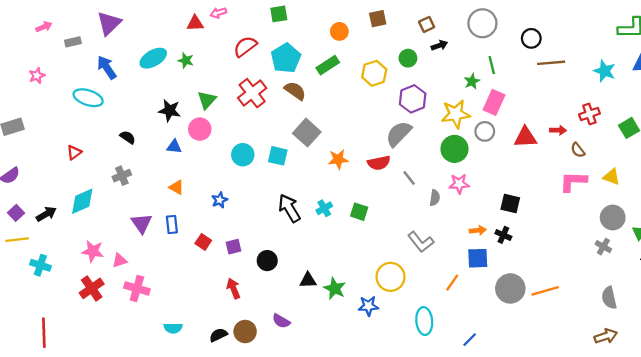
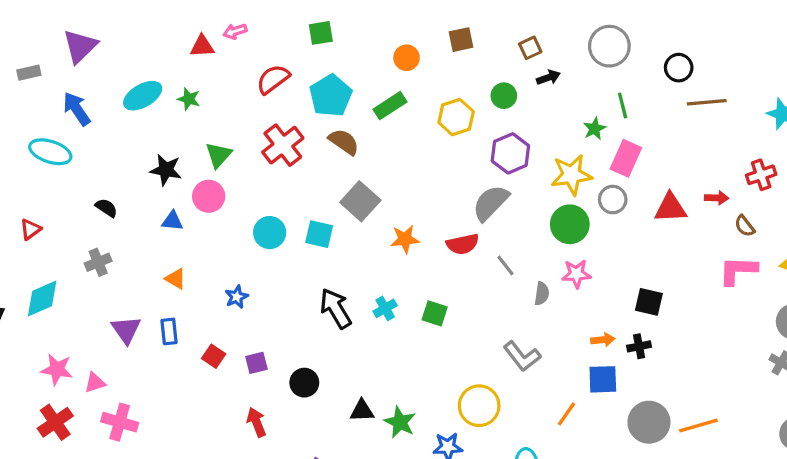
black cross: (503, 235) -> (639, 346), turned -35

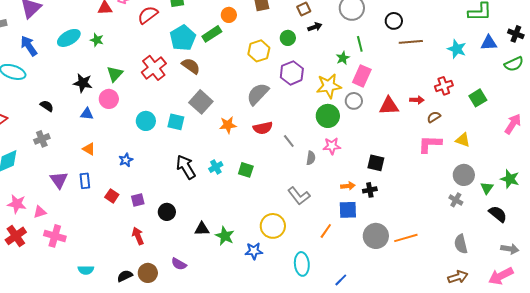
red semicircle: (273, 79) -> (148, 15), moved
green rectangle: (390, 106) -> (212, 34), moved
gray semicircle: (491, 203) -> (258, 94), moved
brown semicircle: (745, 226) -> (434, 117), turned 96

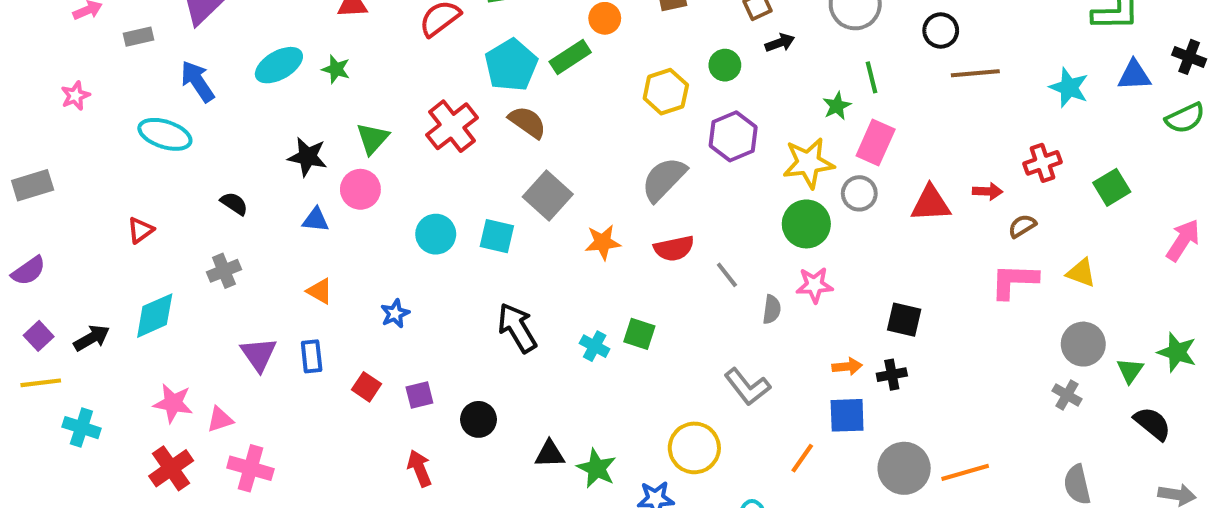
cyan cross: (216, 167) -> (595, 346), moved, turned -32

